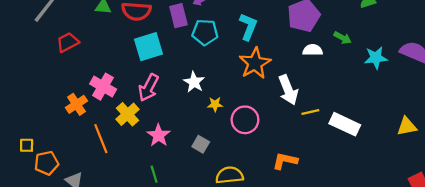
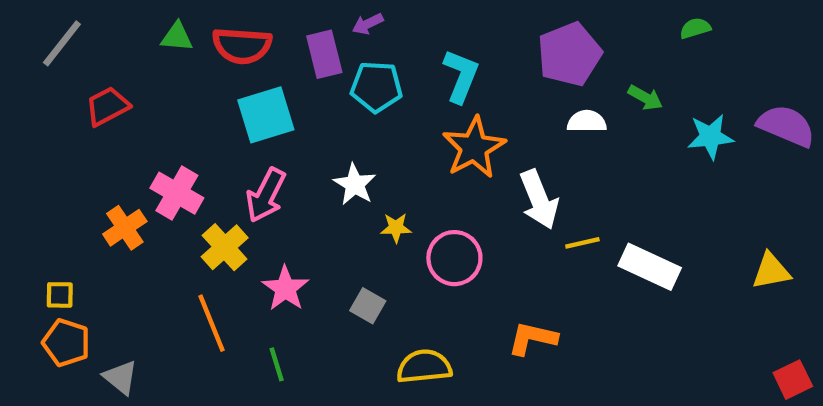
orange line: (101, 139) -> (212, 323), moved
yellow square: (27, 145) -> (60, 295), moved
orange pentagon: (47, 163) -> (66, 343), turned 30

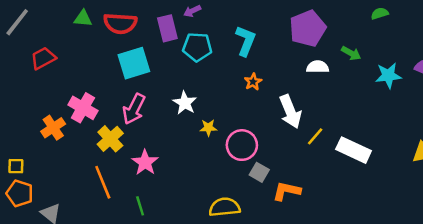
orange star: (474, 147) -> (253, 82), size x0.5
yellow line: (582, 243) -> (315, 136), turned -36
gray square: (368, 306) -> (259, 172), moved

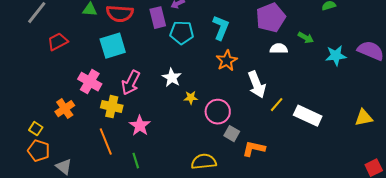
cyan square: (134, 63) -> (113, 46), moved
orange star: (253, 82) -> (227, 61), size x1.5
orange cross: (53, 128) -> (65, 109), moved
yellow cross: (110, 139) -> (112, 107), turned -35
yellow square: (16, 166) -> (36, 129), turned 32

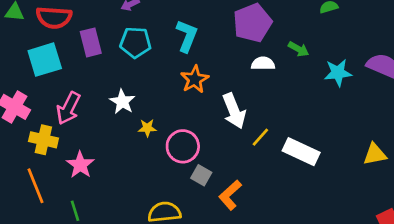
purple rectangle: (158, 18) -> (91, 42), moved
orange L-shape: (254, 149) -> (230, 195), turned -55

